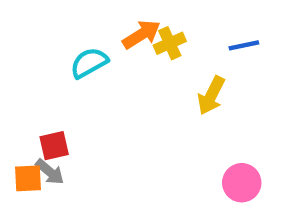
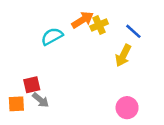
blue line: (244, 45) -> (133, 31), moved, turned 54
gray arrow: (50, 172) -> (41, 100), moved
pink circle: (242, 183) -> (127, 108), moved

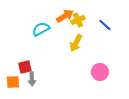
yellow arrow: (123, 56) -> (76, 43), moved
gray arrow: (41, 100) -> (32, 79), turned 48
pink circle: (127, 108) -> (100, 72), moved

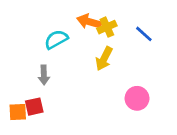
orange arrow: (65, 16) -> (89, 22), turned -132
red square: (25, 67) -> (34, 107), moved
gray arrow: (32, 79) -> (44, 75), moved

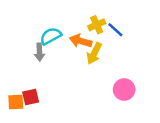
orange arrow: (89, 22) -> (81, 41), moved
blue line: (144, 34) -> (115, 30), moved
gray arrow: (44, 75) -> (39, 52), moved

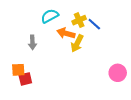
cyan semicircle: (51, 36) -> (50, 16), moved
pink circle: (124, 90) -> (118, 73), moved
orange square: (16, 102) -> (18, 70), moved

